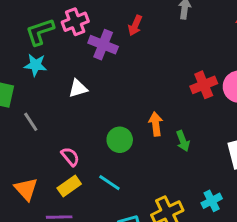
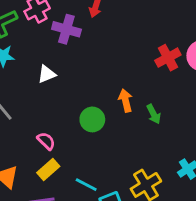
cyan line: (109, 183) -> (86, 185), moved

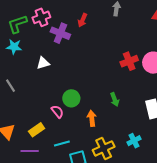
orange arrow: (126, 101) -> (92, 118), moved
pink semicircle: (46, 141) -> (57, 112), moved
cyan line: (86, 185) -> (62, 143), turned -49

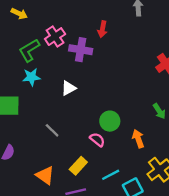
gray line: (11, 86) -> (52, 130), moved

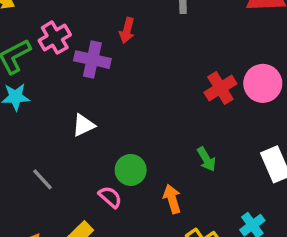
white triangle: (69, 88) -> (83, 125), moved

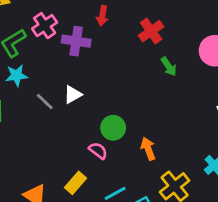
red cross: (220, 88) -> (151, 31), moved
green arrow: (206, 159) -> (169, 67), moved
gray line: (42, 179) -> (45, 101), moved

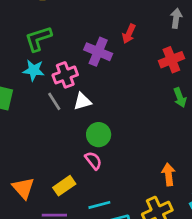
pink cross: (45, 26) -> (65, 75), moved
green circle: (113, 128) -> (99, 135), moved
orange arrow: (148, 149) -> (169, 174), moved

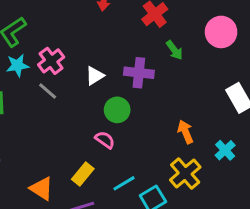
purple cross: (98, 52) -> (139, 73), moved
white triangle: (82, 101) -> (95, 76), moved
green circle: (99, 135) -> (117, 110), moved

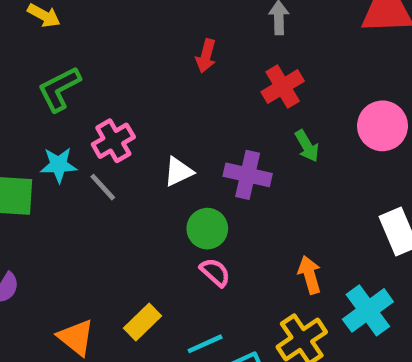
cyan star: (17, 65) -> (59, 165), moved
pink semicircle: (105, 140) -> (215, 272), moved
cyan cross: (225, 150) -> (368, 310), size x1.5

